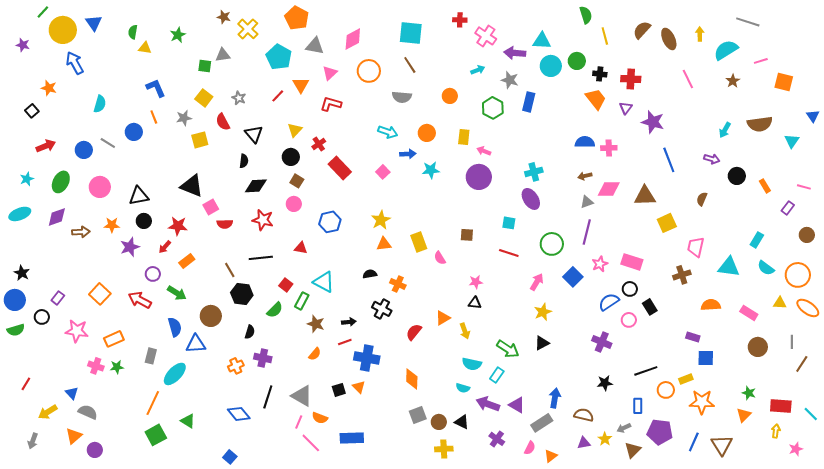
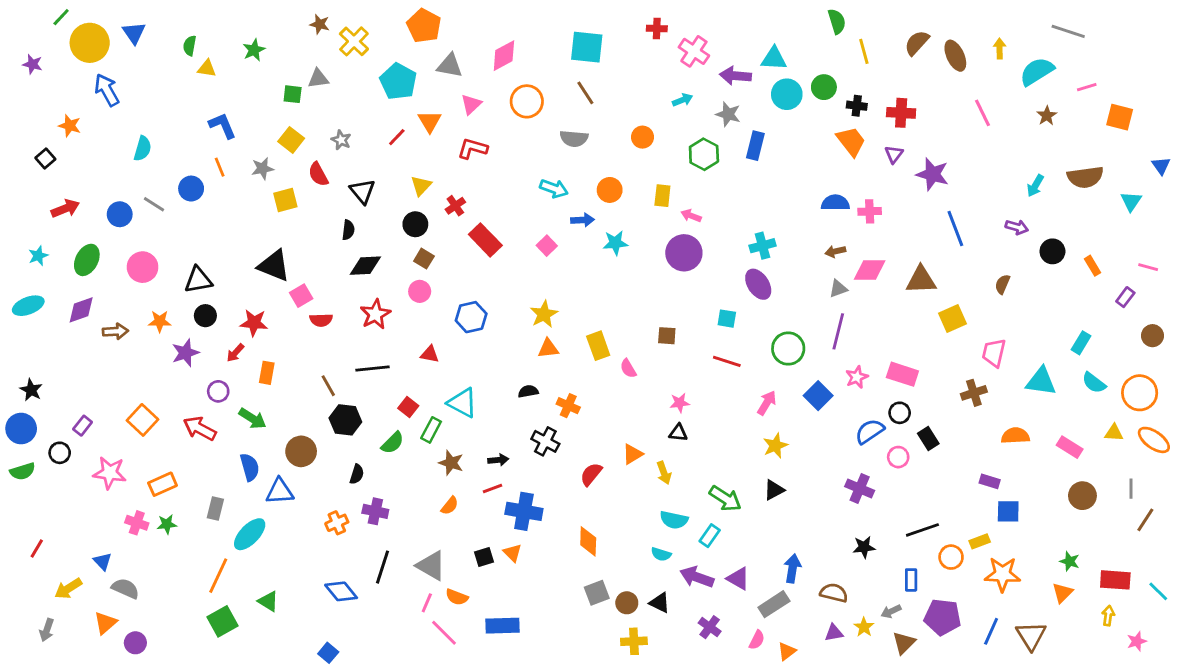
red star: (263, 220) -> (375, 314), turned 30
orange rectangle: (187, 261) -> (267, 373), turned -42

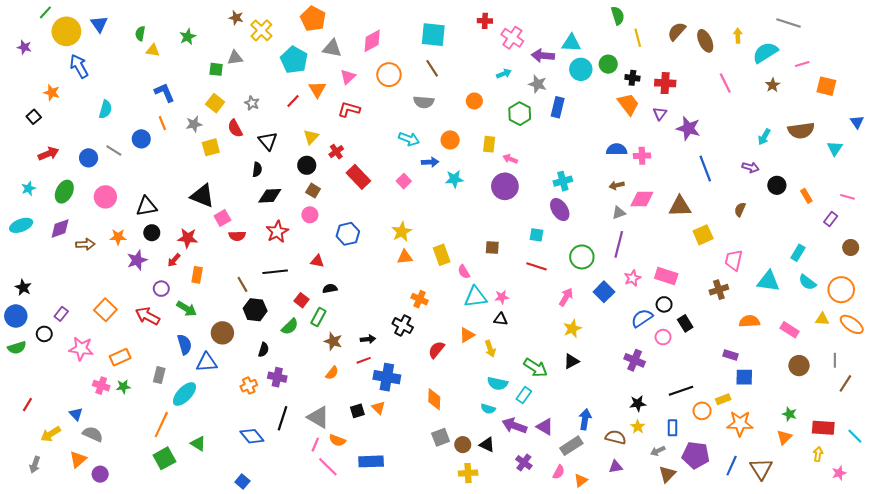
black semicircle: (528, 391) -> (330, 289), moved
cyan triangle: (463, 403) -> (475, 297), moved, turned -35
yellow star: (864, 627) -> (638, 427), moved

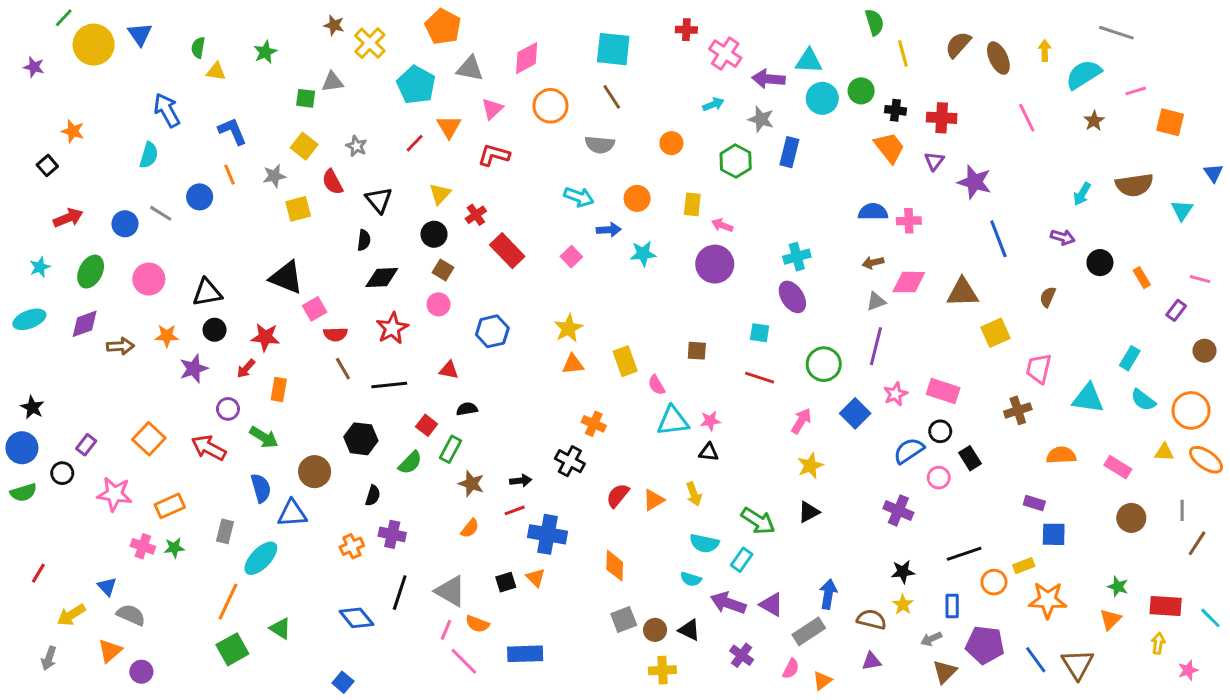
blue arrow: (79, 66) -> (167, 110), moved
brown line: (242, 284) -> (343, 369), moved
orange triangle: (467, 335) -> (654, 500), moved
blue line: (732, 466) -> (1036, 660), turned -60

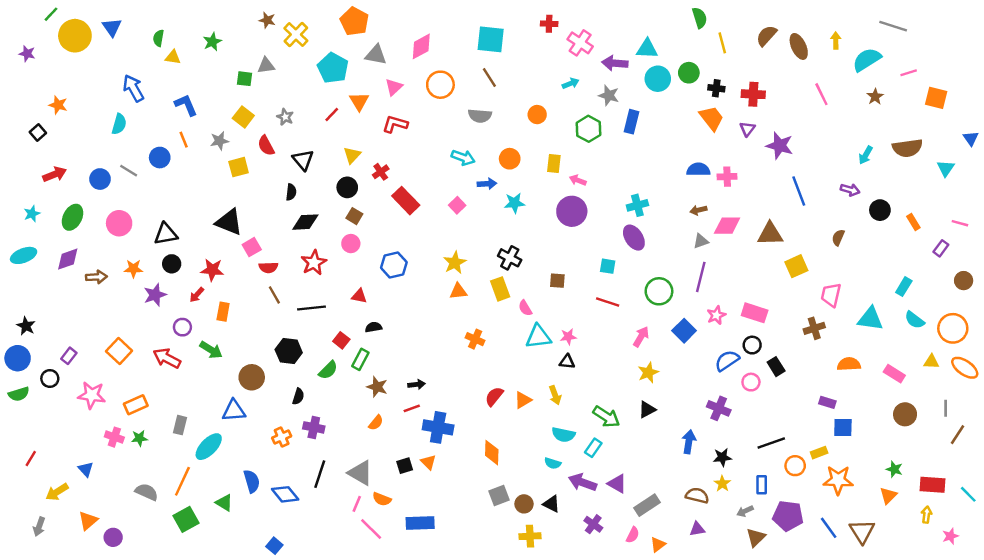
black cross: (570, 461) -> (510, 258), moved
blue semicircle: (261, 488) -> (252, 481), moved
blue arrow: (828, 594) -> (689, 442), moved
gray semicircle: (131, 615) -> (147, 492), moved

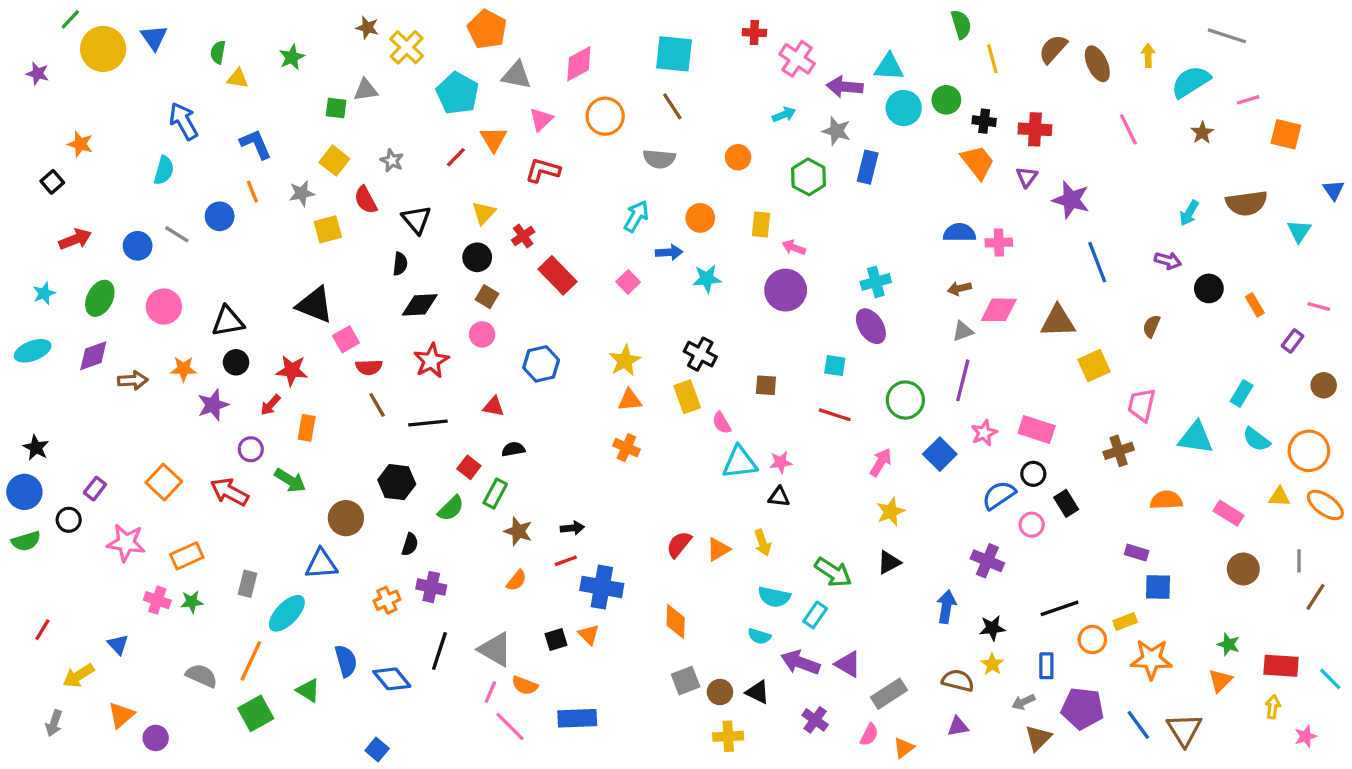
cyan arrow: (463, 158) -> (636, 216), turned -80
orange cross: (475, 339) -> (626, 448), moved

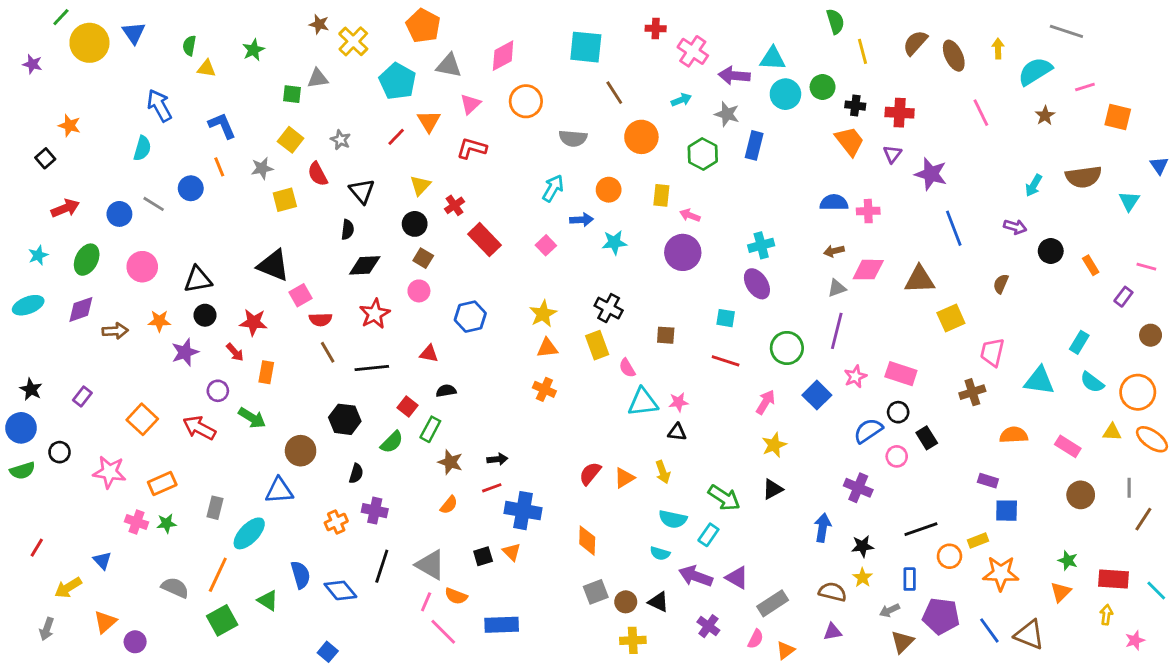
brown line: (672, 106) -> (614, 93), moved
orange circle: (738, 157) -> (641, 137), size x1.5
red arrow: (270, 405) -> (235, 352), turned -84
purple rectangle: (95, 489) -> (82, 396), moved
brown triangle: (1184, 730) -> (1029, 635), turned -36

